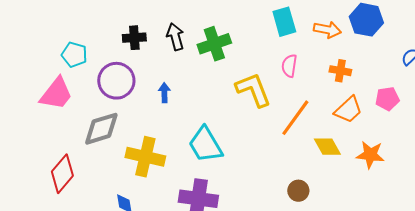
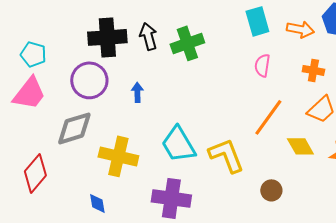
black cross: (134, 38) -> (107, 37), size x1.6
cyan pentagon: (74, 55) -> (33, 54), moved
yellow L-shape: (253, 90) -> (226, 155), moved

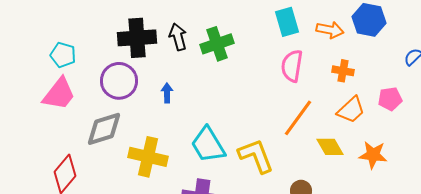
pink semicircle: (262, 65) -> (292, 66), size x1.4

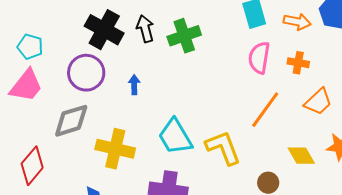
black cross: (137, 38) -> (104, 30), turned 33
orange cross: (343, 71) -> (298, 63), moved
yellow diamond: (330, 147) -> (301, 156), moved

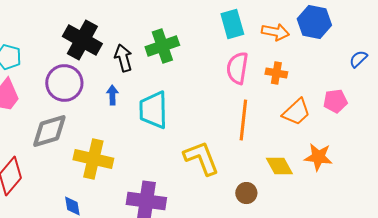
black arrow: (145, 29) -> (123, 58), moved
orange line: (265, 110) -> (243, 120), turned -30
cyan trapezoid: (175, 137) -> (153, 110), moved, turned 30

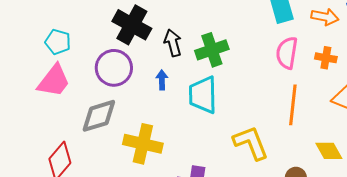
green cross: (162, 46) -> (212, 50), moved

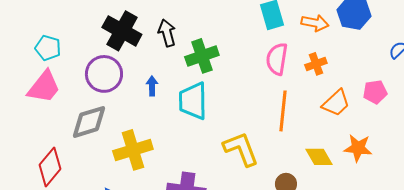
black arrow: (173, 43) -> (167, 33), moved
orange cross: (326, 58) -> (316, 64), turned -30
yellow cross: (143, 144) -> (133, 150), turned -30

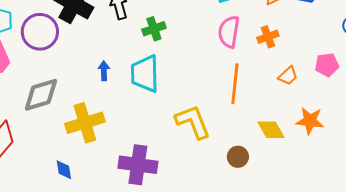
green cross: (202, 56) -> (154, 29), size x0.7
purple circle: (104, 74) -> (40, 32), moved
blue arrow: (152, 86) -> (104, 71), moved
orange trapezoid: (336, 103) -> (288, 76), size x0.7

